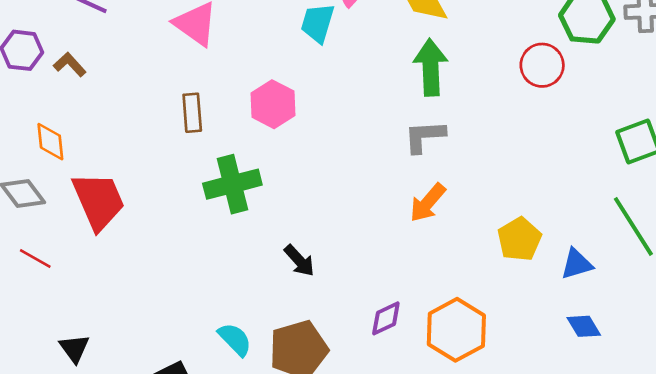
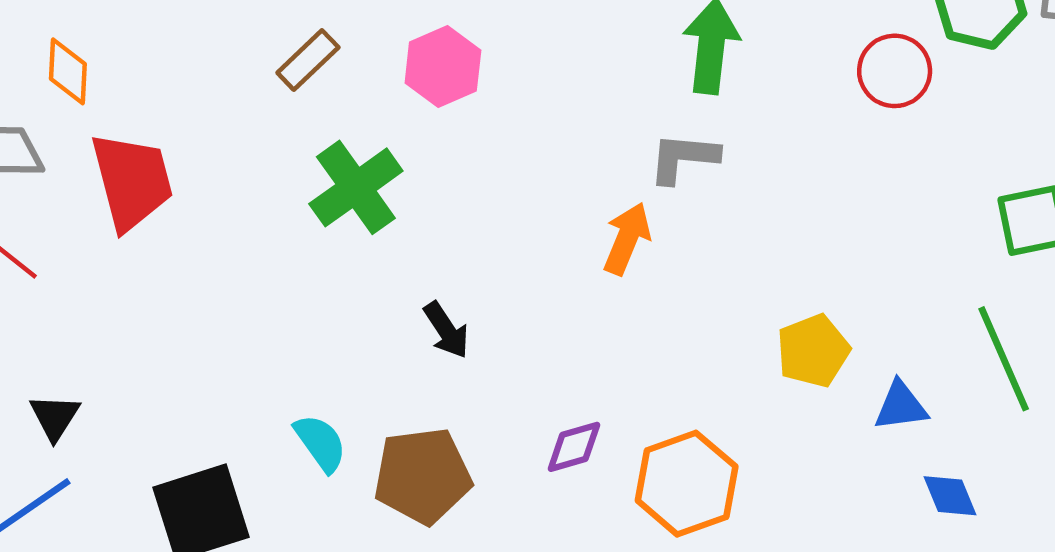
brown rectangle: (192, 113) -> (308, 60), turned 42
green cross: (232, 184) -> (356, 187), turned -30
orange arrow: (428, 203) -> (627, 239), moved, turned 153
blue diamond: (584, 326) -> (950, 496), moved

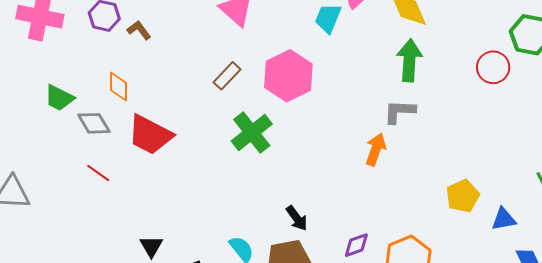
pink hexagon: (443, 67) -> (288, 76), size x1.4
red trapezoid: (132, 181) -> (150, 135), turned 135
black arrow: (446, 330) -> (297, 218), moved
black triangle: (55, 417) -> (151, 246), moved

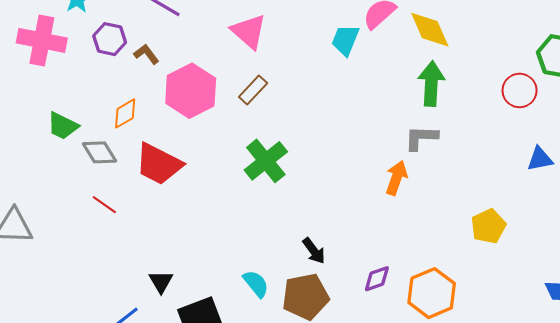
brown rectangle: (227, 76) -> (253, 90), moved
pink hexagon: (288, 76) -> (191, 91), moved
orange diamond: (119, 87) -> (125, 113), turned 60
blue triangle: (504, 219) -> (540, 159), moved

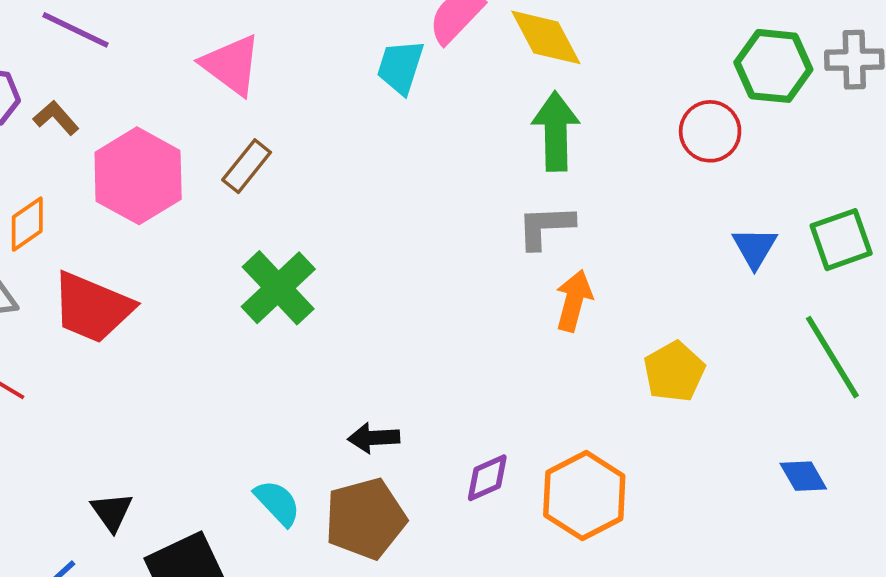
blue triangle: (540, 159) -> (755, 248), turned -44
orange arrow: (396, 178) -> (574, 301), moved
black arrow: (314, 251) -> (374, 438), turned 128

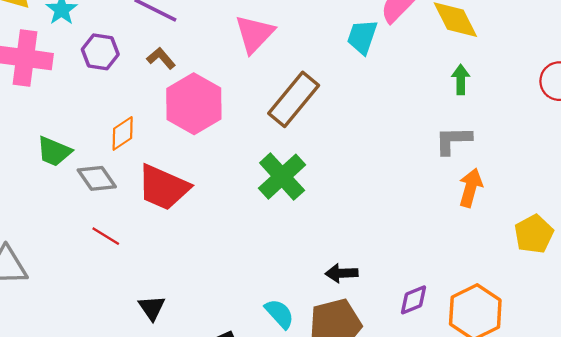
pink triangle: (231, 65) -> (254, 34), turned 36
brown L-shape: (56, 118) -> (161, 58), moved
green arrow: (556, 131) -> (461, 80), size x0.6
brown rectangle: (247, 166) -> (294, 99), moved, size x1.6
black triangle: (112, 512) -> (152, 308), moved

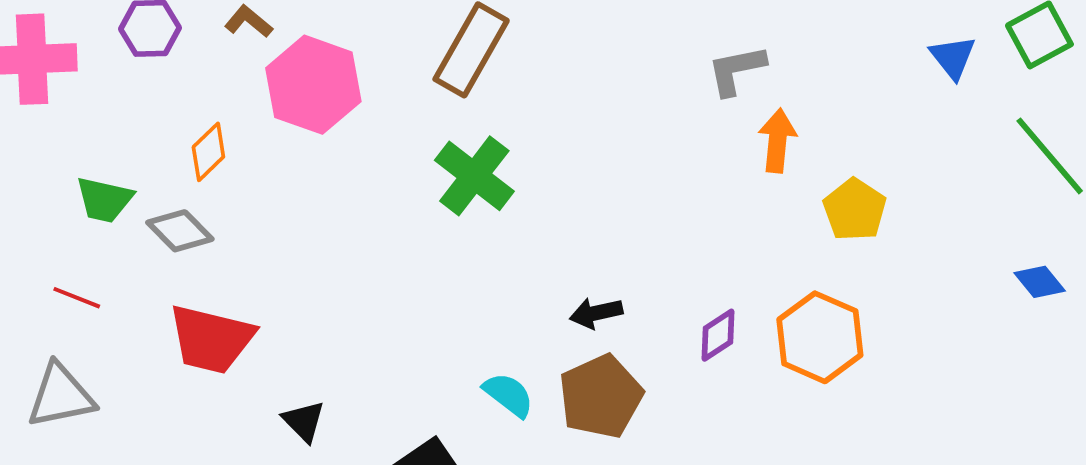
red trapezoid: (163, 187) -> (211, 339), moved
yellow pentagon: (534, 234) -> (855, 210), moved
red line: (106, 236) -> (77, 298), moved

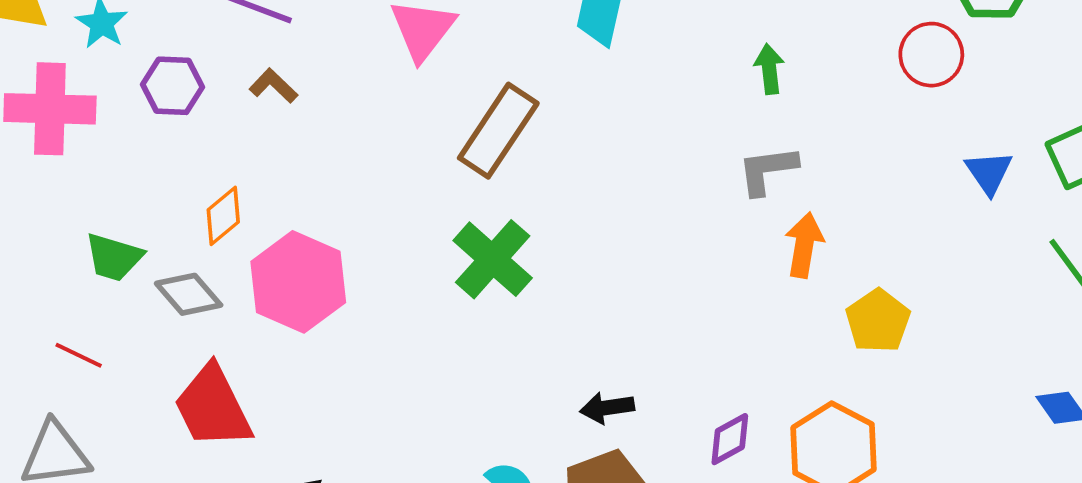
pink hexagon: (313, 85) -> (298, 282), moved
red trapezoid: (211, 339) -> (213, 407), turned 46

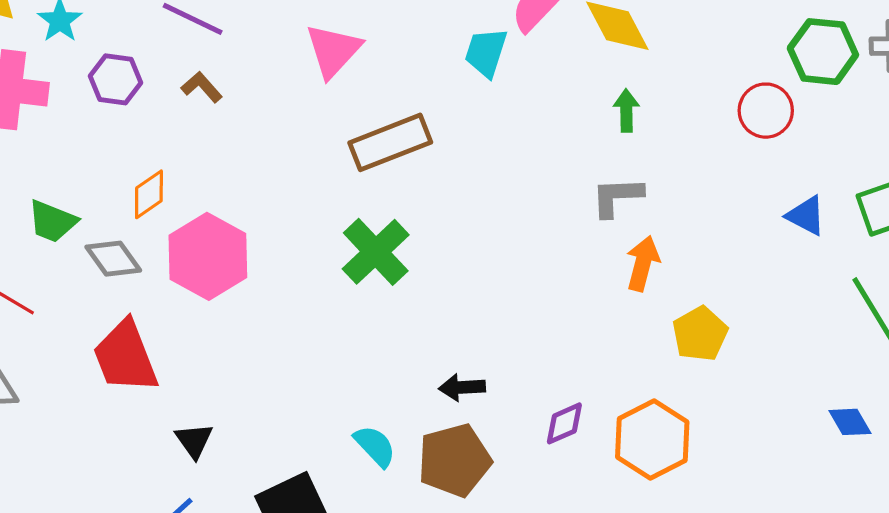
brown rectangle: (498, 131) -> (390, 142), turned 30
blue triangle: (989, 172) -> (806, 216), turned -33

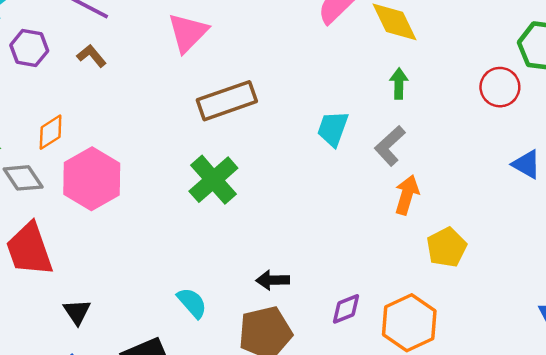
cyan trapezoid: (486, 52) -> (333, 129), moved
gray L-shape: (617, 197) -> (390, 146), turned -42
cyan semicircle: (375, 446) -> (192, 303), moved

